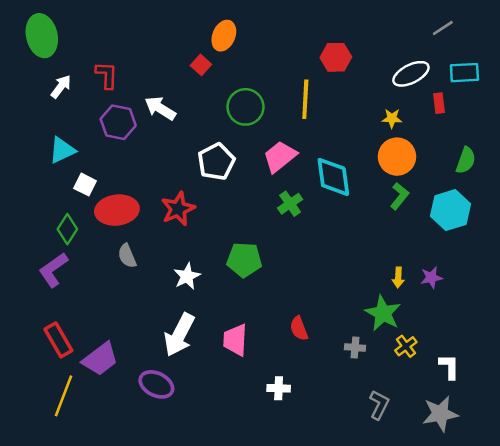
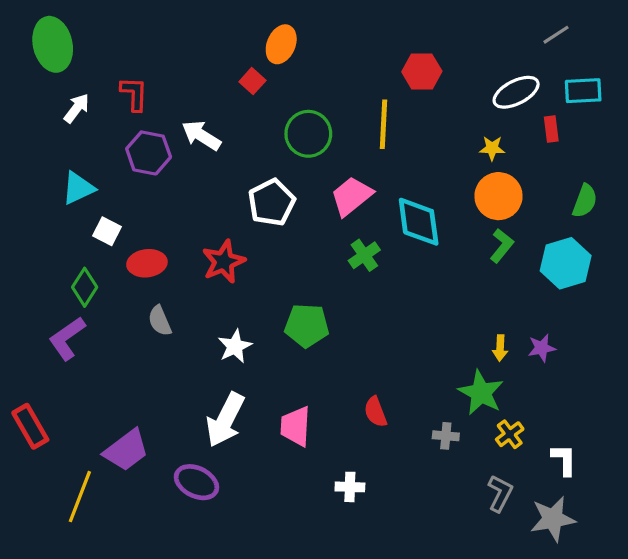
red ellipse: (117, 210) -> (147, 263), size x0.7
red rectangle: (58, 340) -> (30, 426), moved
gray L-shape: (379, 405) -> (500, 493), moved

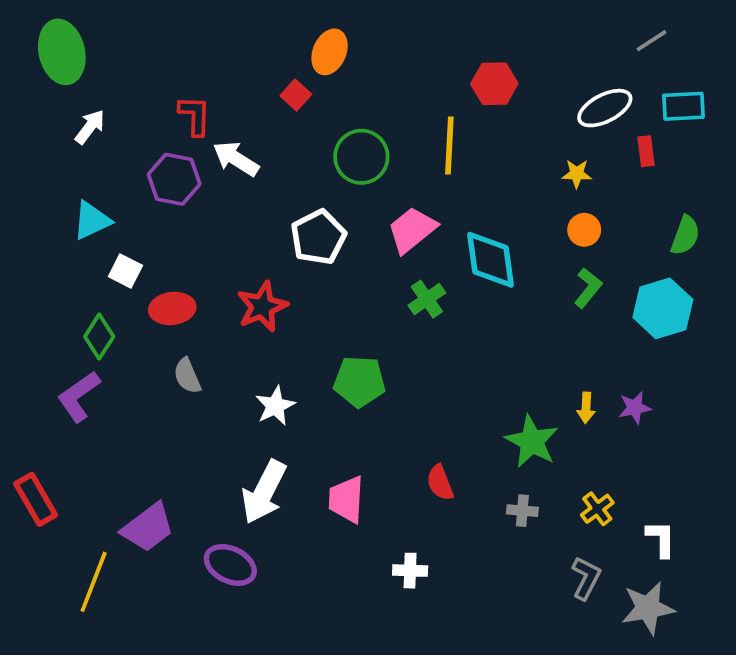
red L-shape: (134, 94) -> (195, 116), moved
orange circle: (499, 196) -> (584, 230), size x0.6
green star: (481, 393) -> (532, 441), moved

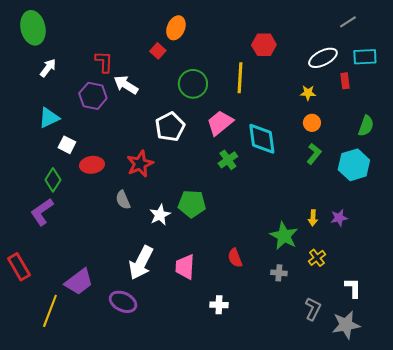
gray semicircle: (187, 376) -> (123, 200), moved
white star: (275, 406) -> (160, 215), moved
yellow cross: (597, 509) -> (317, 258), moved

